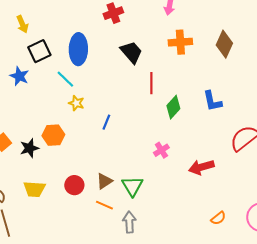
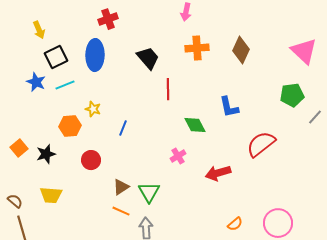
red cross: (113, 13) -> (108, 19), moved
cyan line: (65, 79) -> (65, 85), moved, turned -66
green diamond: (173, 107) -> (195, 125), moved, turned -70
orange hexagon: (53, 135) -> (70, 126), moved
red circle: (74, 185) -> (91, 160), moved

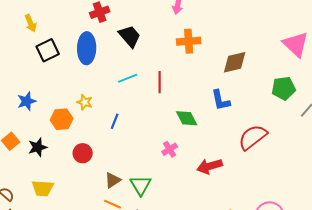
brown diamond: (241, 50) -> (235, 62), moved, turned 52
black trapezoid: (148, 58) -> (130, 36), moved
blue star: (36, 82) -> (27, 101), moved, turned 30
cyan line: (65, 85) -> (128, 78), moved

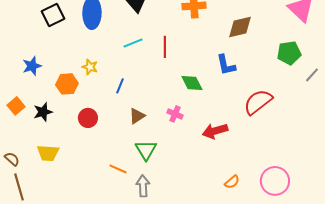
pink cross: (170, 149) -> (175, 114), turned -35
brown triangle: (113, 180) -> (137, 116), moved

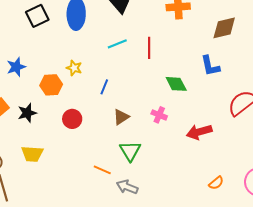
gray arrow: (143, 186) -> (127, 187), turned -65

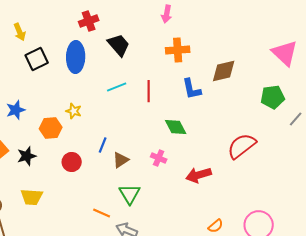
blue L-shape: (210, 66) -> (192, 89), moved
blue line: (104, 87) -> (103, 145), moved

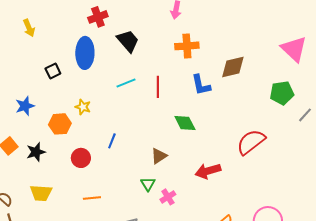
black square: (37, 59) -> (53, 71), moved, size x0.7
pink cross: (159, 158) -> (168, 197), moved, turned 35
brown triangle: (121, 160) -> (159, 156), moved
green triangle: (130, 194) -> (148, 184), moved, size x0.7
orange line: (102, 213) -> (92, 198), moved, turned -30

